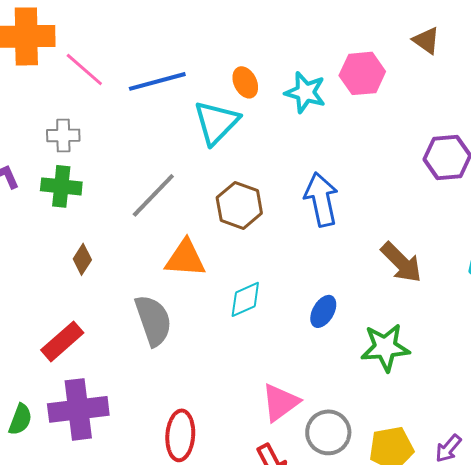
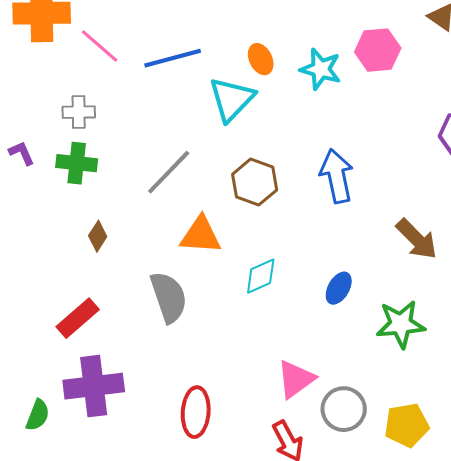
green semicircle: (20, 419) -> (38, 415), moved

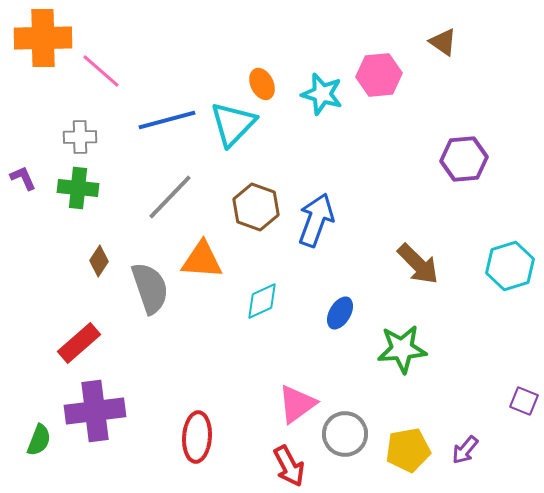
blue line: (173, 58) -> (167, 120), moved
blue arrow: (337, 176) -> (316, 220), moved, turned 32
gray semicircle: (169, 297) -> (150, 288), moved

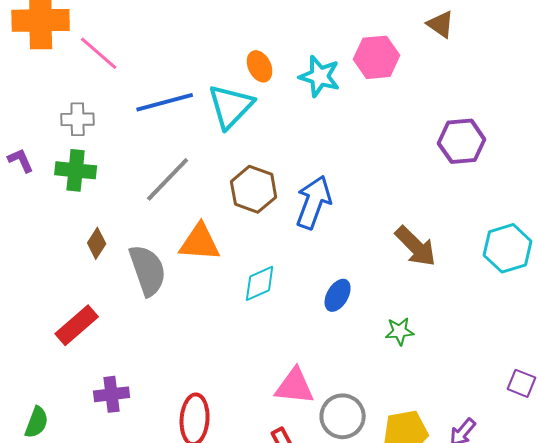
green star: (402, 349) -> (400, 331), size x0.6
pink triangle: (297, 404) -> (295, 386), turned 42
purple cross: (95, 411) -> (112, 394), moved, size x0.6

